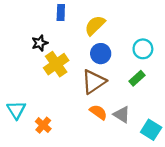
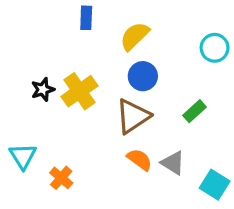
black star: (40, 43) -> (43, 89), moved
cyan circle: (143, 49) -> (215, 48), moved

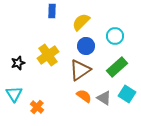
cyan circle: (215, 48) -> (115, 36), moved
black star: (43, 89) -> (18, 63), moved
green rectangle: (195, 111) -> (117, 67), size x1.5
cyan square: (215, 185) -> (127, 94), moved

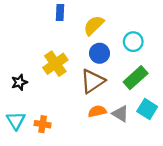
black star: (18, 63) -> (19, 82), moved
cyan triangle: (14, 94) -> (16, 121), moved
orange semicircle: (84, 96) -> (97, 111), turned -49
orange cross: (37, 107) -> (43, 124), turned -32

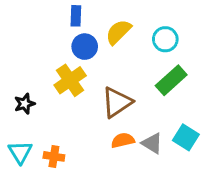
cyan circle: (133, 42) -> (165, 39), moved
blue circle: (100, 53) -> (85, 47), moved
green rectangle: (136, 78) -> (171, 80), moved

